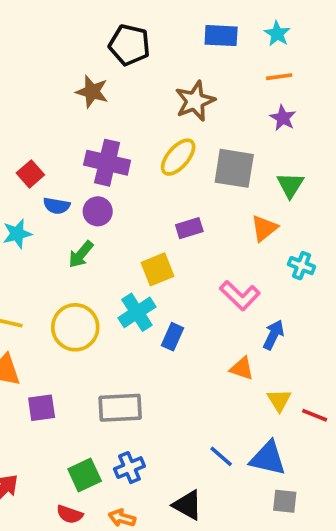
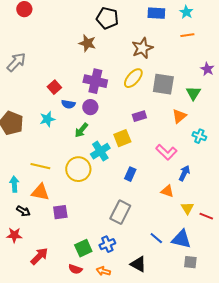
purple star: (283, 118) -> (207, 69), moved
cyan cross: (137, 312) -> (100, 151), moved
gray rectangle: (120, 408) -> (120, 212), moved, turned -60

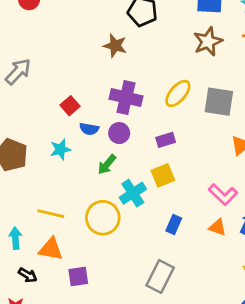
brown star: (142, 48) -> (208, 42), moved
purple rectangle: (139, 116) -> (166, 140), moved
orange triangle: (167, 191) -> (218, 227), moved

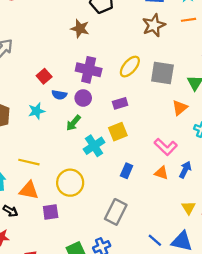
yellow circle: (103, 218) -> (70, 183), moved

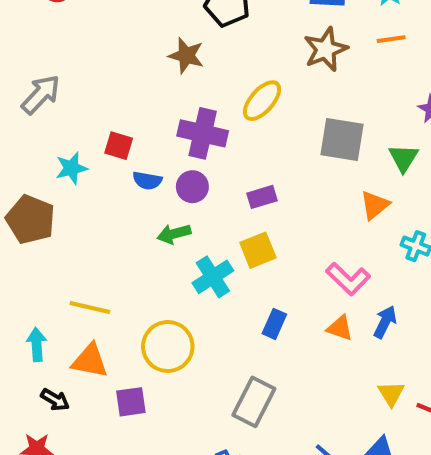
yellow ellipse: (130, 67) -> (262, 101), moved
red square: (44, 76) -> (119, 146), turned -32
cyan star: (36, 111) -> (71, 168), moved
green arrow: (73, 123) -> (174, 234), turned 35

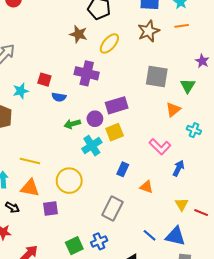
yellow ellipse: (262, 101) -> (109, 43), moved
purple circle: (192, 187) -> (95, 119), moved
purple rectangle: (262, 197) -> (117, 105), size x1.5
orange triangle: (340, 328) -> (146, 187), moved

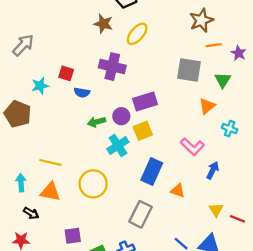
orange line: (182, 26) -> (214, 45), moved
brown star: (149, 31) -> (201, 20), moved
blue rectangle: (123, 169) -> (152, 171), size x1.6
purple square: (51, 208) -> (73, 236), moved

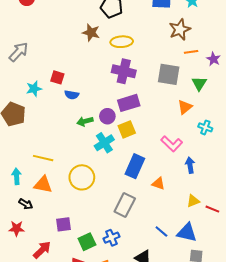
yellow ellipse: (137, 34) -> (122, 42), turned 45
purple cross: (112, 67) -> (124, 71), moved
blue arrow: (213, 170) -> (190, 165), turned -35
yellow triangle: (216, 210) -> (193, 201), turned 40

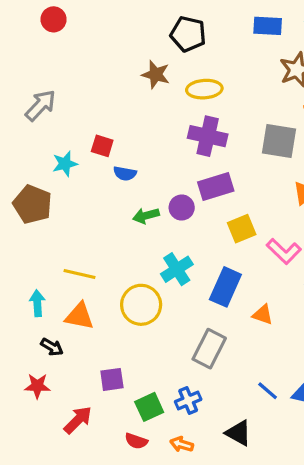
yellow square: (127, 129) -> (242, 229), moved
cyan cross: (104, 143) -> (177, 269), moved

